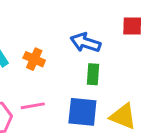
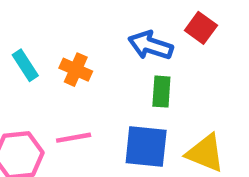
red square: (132, 26) -> (201, 28), moved, turned 35

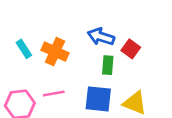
red square: (201, 28) -> (131, 49), moved
orange cross: (76, 70) -> (55, 52), size x1.4

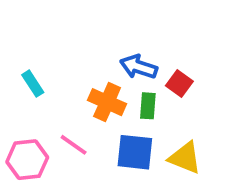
orange cross: (55, 52) -> (107, 102), moved
pink line: (54, 94) -> (74, 145), turned 45

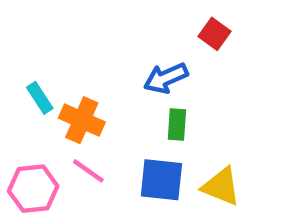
blue arrow: (139, 67) -> (166, 78), turned -42
red square: (179, 84) -> (214, 34), moved
orange cross: (107, 102) -> (82, 120), moved

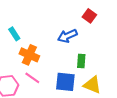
cyan rectangle: (40, 98) -> (14, 34), moved
green rectangle: (177, 124) -> (81, 61), moved

